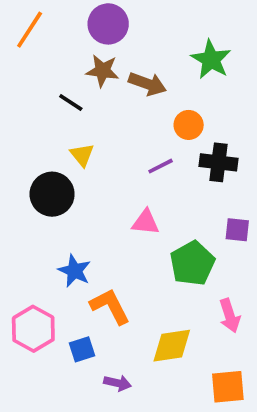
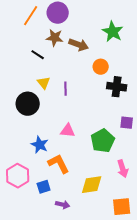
orange line: (30, 30) -> (31, 16), moved
purple line: (161, 166) -> (66, 89), moved, turned -64
pink triangle: (146, 222) -> (68, 131), moved

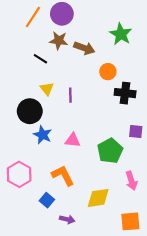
blue star: (40, 145) -> (43, 135), moved
pink hexagon: (18, 176) -> (19, 174), moved
blue square: (44, 187) -> (47, 200), turned -32

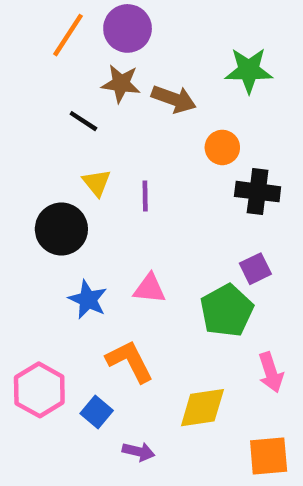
green star: (121, 34) -> (249, 70), turned -30
purple square: (136, 132) -> (255, 269), moved, turned -32
blue star: (43, 135) -> (88, 300), moved
pink hexagon: (19, 174) -> (39, 390), moved

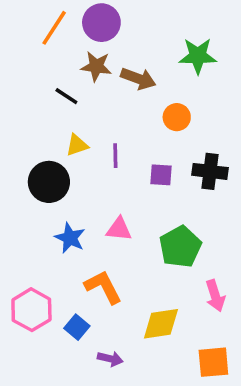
yellow triangle: (97, 183) -> (77, 145), turned 50
black cross: (258, 192) -> (210, 171), moved
purple square: (255, 269) -> (161, 175), moved, turned 30

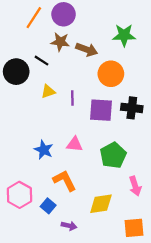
orange circle: (177, 117) -> (111, 74), size x1.5
purple square: (161, 175) -> (101, 110), size x1.6
black circle: (49, 182) -> (16, 72), moved

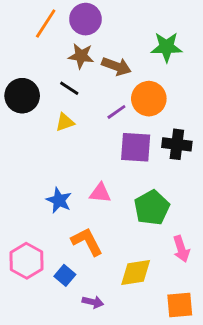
black line: (41, 61) -> (69, 88), moved
purple line: (72, 98) -> (116, 112), moved, turned 56

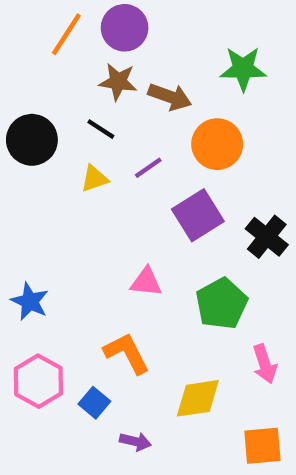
purple line: (116, 112) -> (148, 168), moved
black cross: (177, 144) -> (267, 237), moved, turned 32
purple square: (136, 147) -> (198, 215), turned -36
blue star: (59, 200) -> (30, 301), moved

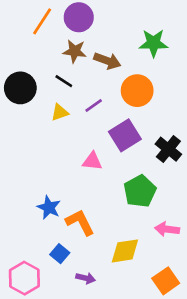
pink triangle: (146, 282) -> (92, 161), moved
blue star: (30, 301) -> (49, 207), moved
pink arrow: (265, 364) -> (167, 229), turned 115
pink hexagon: (38, 381) -> (24, 278), moved
orange square: (262, 446) -> (166, 281), turned -30

